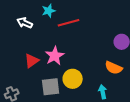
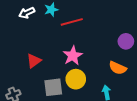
white arrow: (25, 23) -> (27, 13), moved, turned -49
pink star: (55, 56) -> (73, 56), moved

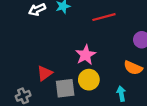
red line: (72, 22) -> (104, 17), moved
red triangle: (34, 61) -> (45, 73), moved

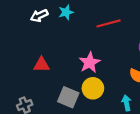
red triangle: (45, 73) -> (41, 65), moved, turned 35
gray square: (65, 88) -> (68, 97), turned 30

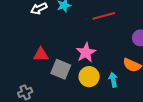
gray square: (68, 97) -> (61, 69), moved
cyan arrow: (126, 103) -> (113, 80), moved

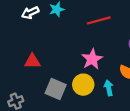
pink star: (86, 53) -> (92, 59), moved
gray square: (61, 69) -> (56, 89), moved

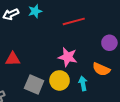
pink star: (92, 59) -> (68, 57), turned -30

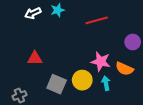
pink star: (68, 57) -> (101, 62), moved

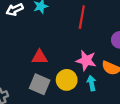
red line: (97, 20) -> (82, 17), turned -65
red triangle: (35, 58) -> (40, 57), moved

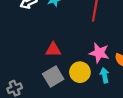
gray square: (40, 84) -> (53, 76), turned 36

